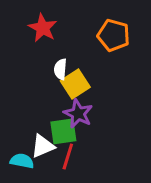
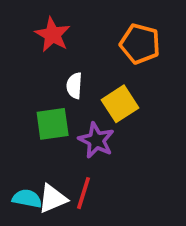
yellow square: (75, 84) -> (120, 104), moved
green square: (63, 131) -> (53, 124), moved
white triangle: (43, 146) -> (53, 199), moved

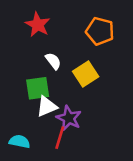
white semicircle: (74, 86) -> (53, 61), turned 138
purple star: (96, 140) -> (69, 118), moved
white triangle: (53, 199) -> (47, 106), moved

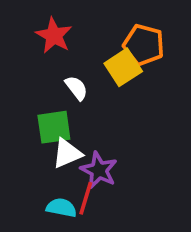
yellow square: (86, 74) -> (123, 67), moved
cyan semicircle: (19, 141) -> (61, 208), moved

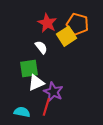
red star: (54, 35) -> (47, 23), moved
cyan semicircle: (61, 208) -> (22, 112), moved

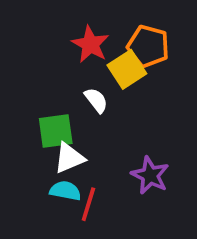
white semicircle: (41, 47) -> (96, 100), moved
purple star: (53, 92) -> (150, 175), moved
cyan semicircle: (22, 112) -> (65, 191), moved

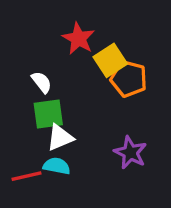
orange pentagon: (148, 46) -> (129, 79), moved
white semicircle: (96, 100) -> (42, 82), moved
red line: (88, 204) -> (26, 176), moved, turned 60

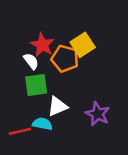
red star: (78, 39) -> (42, 45), moved
orange pentagon: (129, 79) -> (65, 59), moved
white triangle: (60, 137) -> (57, 106), moved

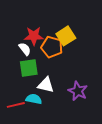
red star: (42, 45) -> (34, 36), turned -30
white triangle: (57, 106) -> (46, 85), turned 36

